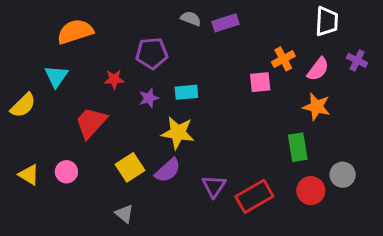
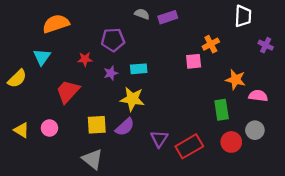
pink semicircle: (318, 69) -> (258, 96), moved, turned -120
yellow square: (130, 167) -> (97, 125), turned 30
gray triangle: (124, 214) -> (92, 159), size x1.5

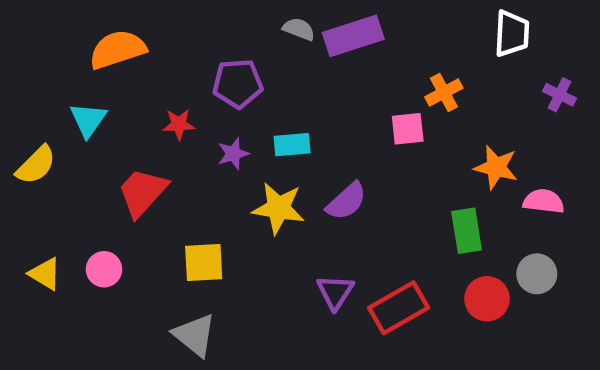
purple rectangle: (168, 17) -> (353, 36), size x1.4
purple semicircle: (125, 127) -> (346, 201), moved

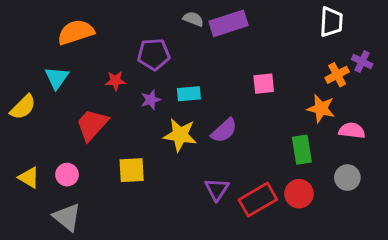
orange cross: (444, 93) -> (337, 75), moved
red circle: (487, 299) -> (299, 194), moved
gray triangle: (195, 335) -> (67, 217), moved

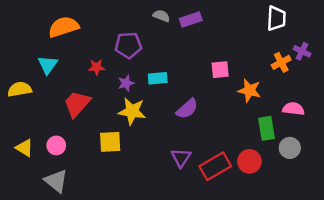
purple rectangle: (228, 23) -> (191, 20), size x0.7
yellow semicircle: (23, 107) -> (20, 89), turned -145
orange star: (321, 109) -> (249, 90), moved
yellow star: (180, 135) -> (132, 111), moved
green rectangle: (302, 150) -> (267, 128), moved

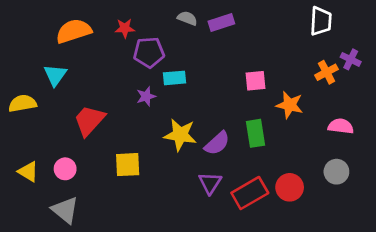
red star: (97, 67) -> (125, 28), moved
cyan rectangle: (158, 78) -> (175, 78), moved
purple semicircle: (187, 109) -> (217, 143), moved
yellow star: (132, 111) -> (180, 135), moved
green rectangle: (267, 128) -> (255, 133), moved

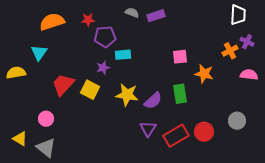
white trapezoid: (321, 21) -> (238, 15), moved
pink semicircle: (341, 126) -> (249, 75), moved
yellow square: (128, 165) -> (90, 90), moved, turned 30
yellow triangle: (28, 172) -> (20, 139), moved

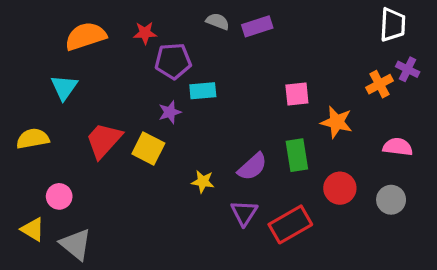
yellow semicircle: (16, 73) -> (33, 139), moved
pink semicircle: (249, 75) -> (398, 147), moved
yellow star: (127, 95) -> (203, 182), moved, size x0.6
pink circle: (46, 119) -> (59, 196), moved
red circle: (204, 132) -> (340, 188), moved

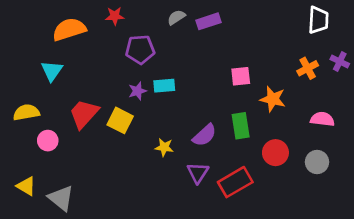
gray semicircle: (218, 21) -> (176, 17), turned -54
red star: (145, 33) -> (115, 16), moved
purple cross: (408, 69) -> (340, 62), moved
cyan rectangle: (203, 91) -> (164, 86), moved
pink circle: (59, 196) -> (48, 141), moved

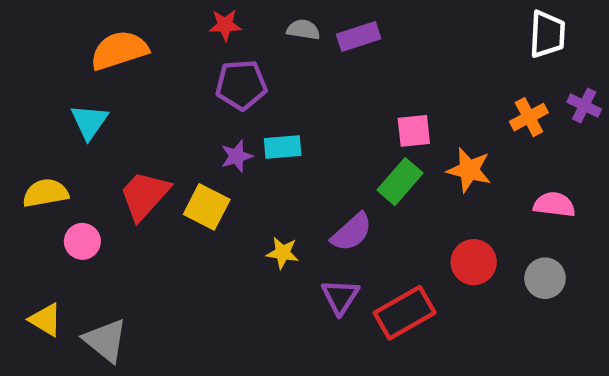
red star: (115, 16) -> (225, 25), moved
gray semicircle: (176, 17) -> (303, 30), turned 42
green rectangle: (241, 126) -> (400, 182), moved, turned 50

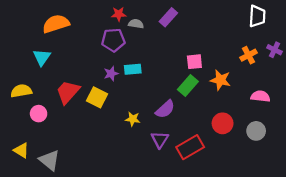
red star: (225, 25) -> (119, 14), moved
gray semicircle: (303, 30) -> (136, 24), moved
purple rectangle: (359, 37) -> (168, 17), turned -30

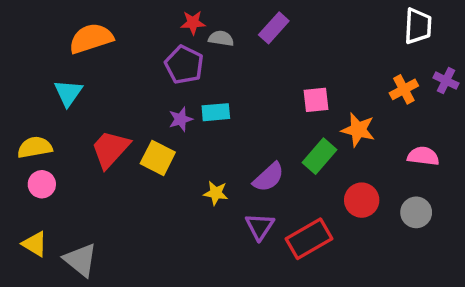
purple pentagon: (113, 40) -> (184, 65), turned 30
green rectangle: (188, 85) -> (319, 156), moved
pink circle: (39, 114) -> (42, 184), moved

